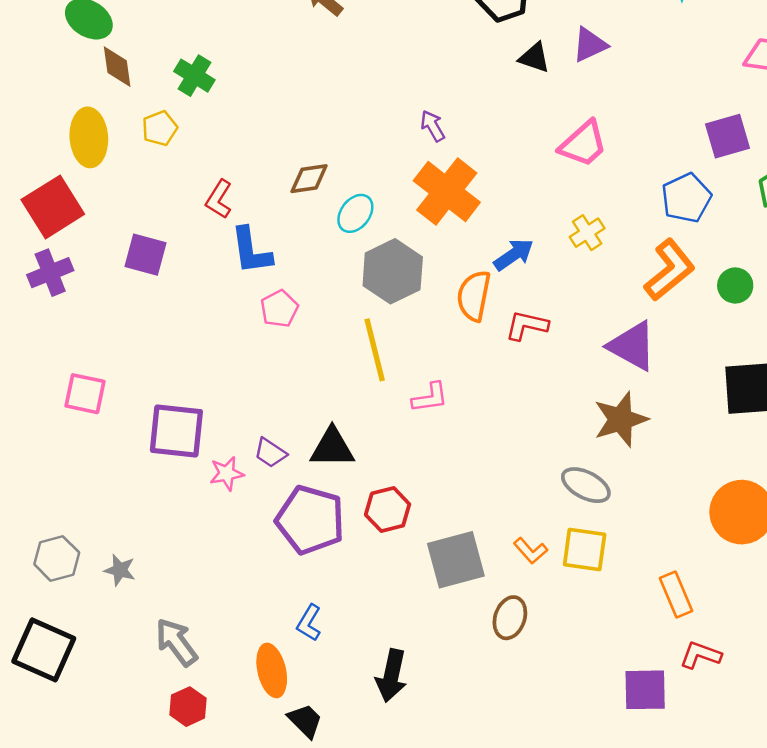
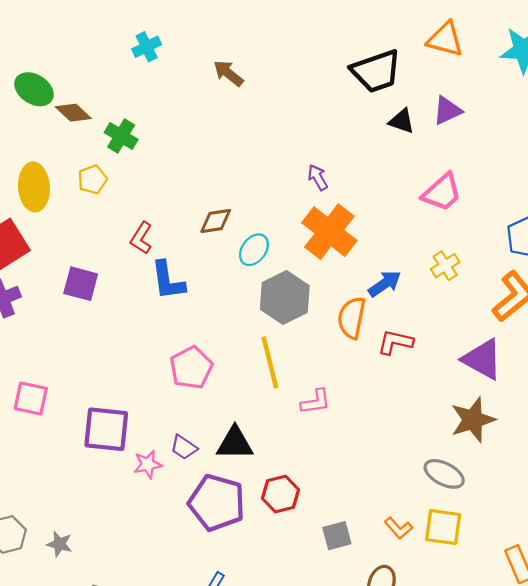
brown diamond: (117, 67) -> (73, 113), moved, turned -39
pink pentagon: (279, 309) -> (191, 368), moved, size x1.4
gray square: (456, 560) -> (337, 536), size x0.6

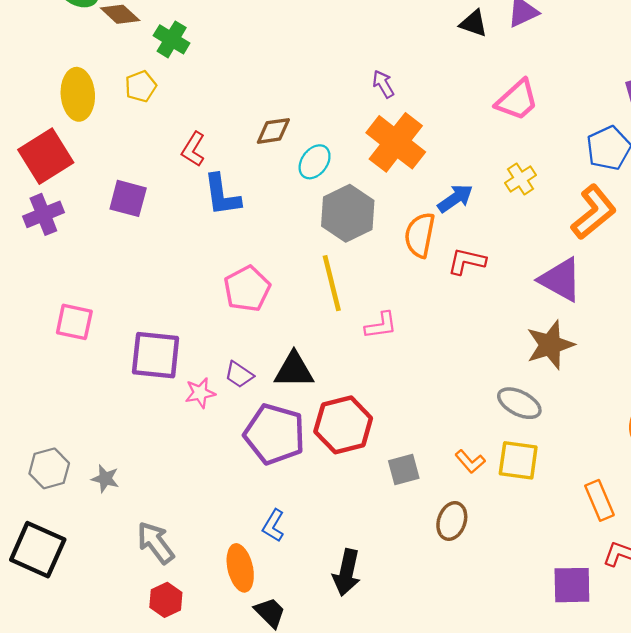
red hexagon: (280, 494) -> (343, 425), size x1.4

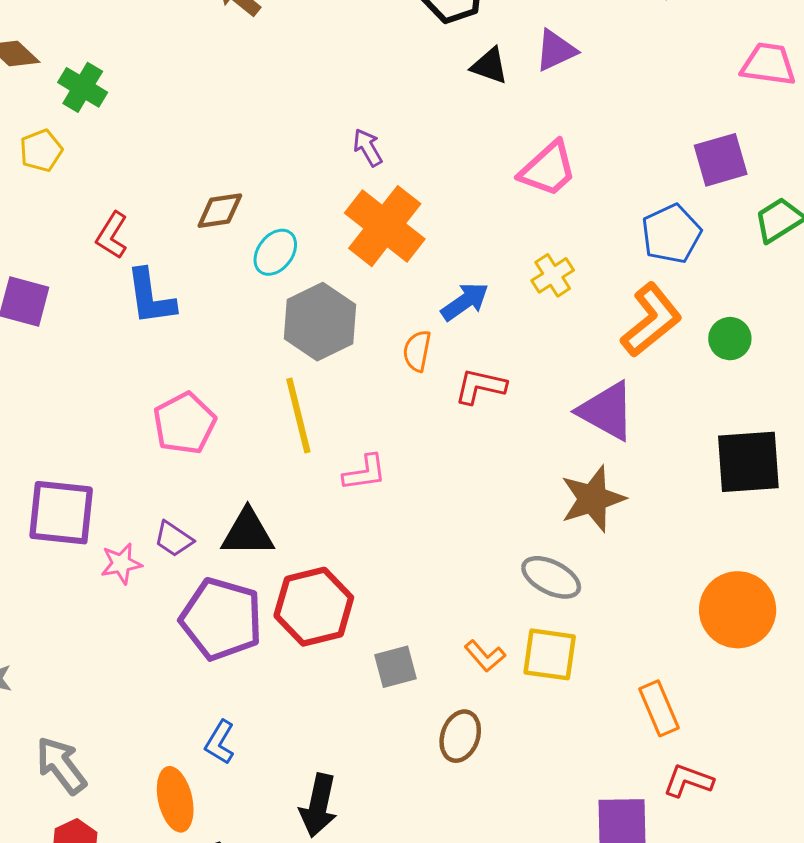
orange semicircle: (420, 235) -> (417, 351), size x0.7

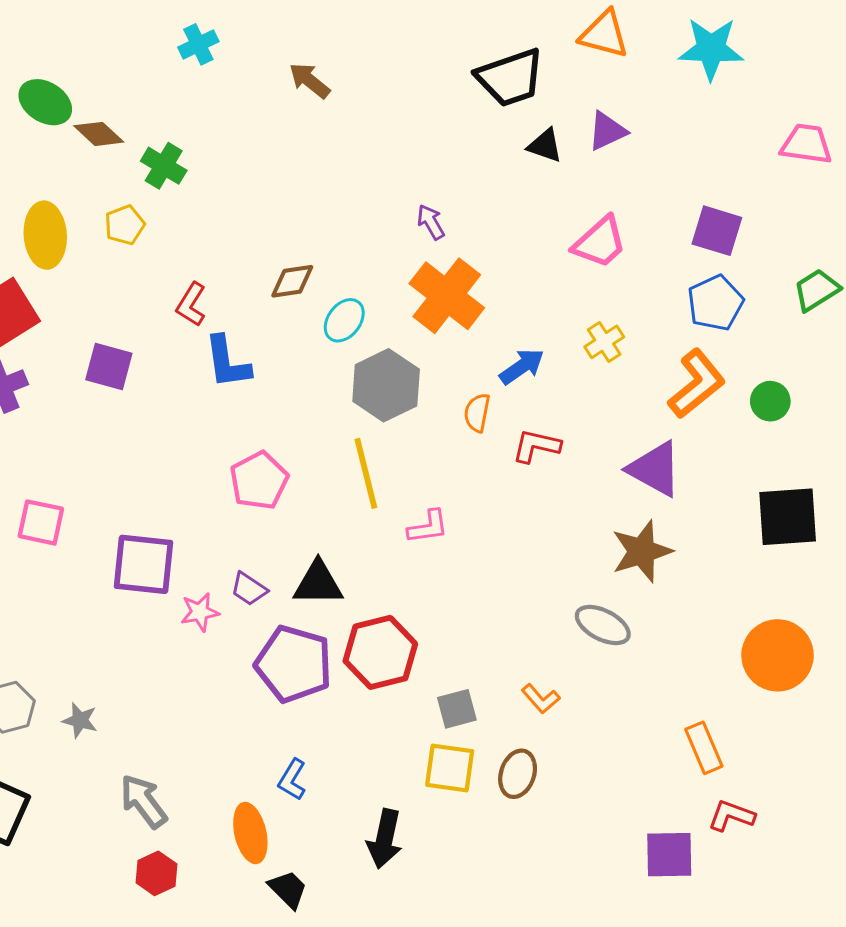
purple square: (721, 160) -> (717, 231), moved, turned 33
yellow square: (550, 654) -> (450, 768), moved

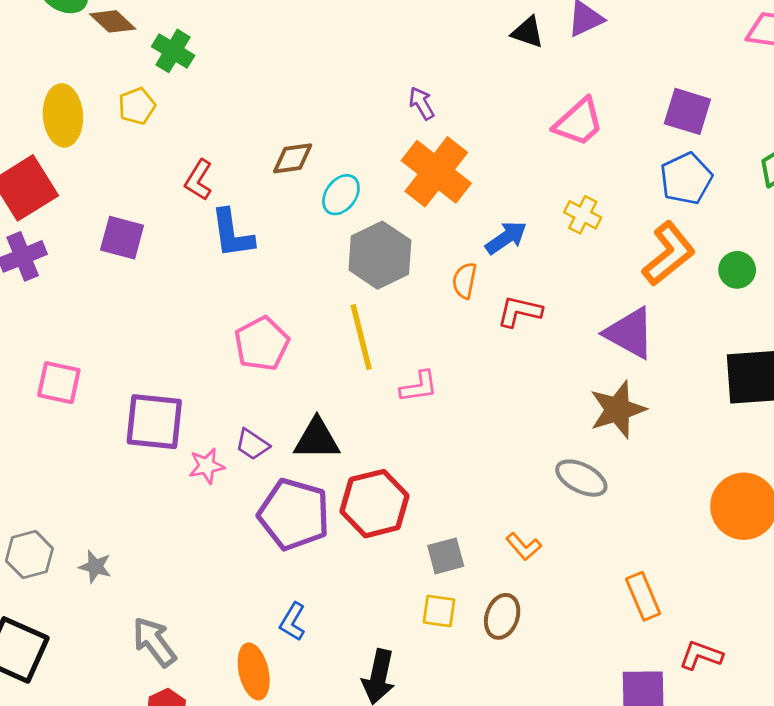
yellow cross: (604, 342) -> (583, 215), turned -30
orange rectangle: (704, 748) -> (643, 596), moved
yellow square: (450, 768) -> (439, 611), size x0.7

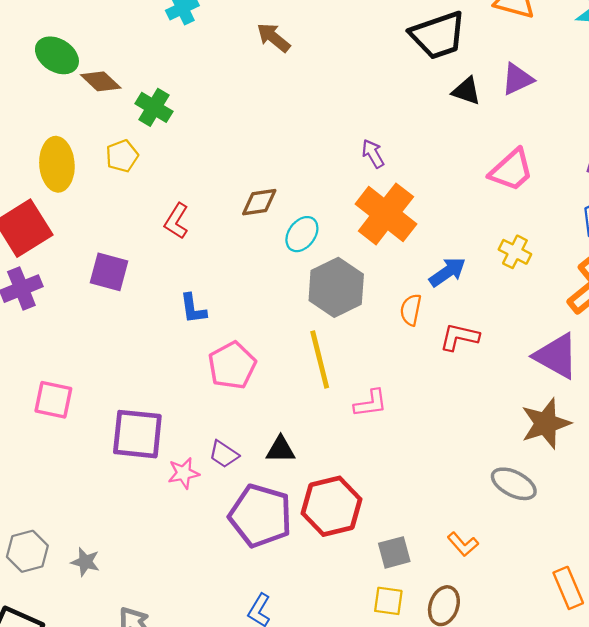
blue L-shape: (232, 234) -> (193, 309), moved, size x0.7
black triangle: (317, 439) -> (281, 449), size x0.7

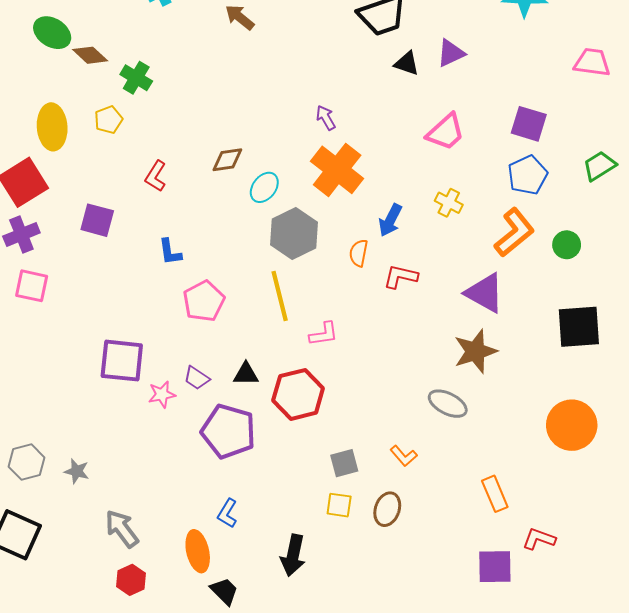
blue arrow: (447, 272) -> (390, 220), turned 152
pink square: (53, 400) -> (32, 286), moved
red hexagon: (331, 506) -> (298, 394), moved

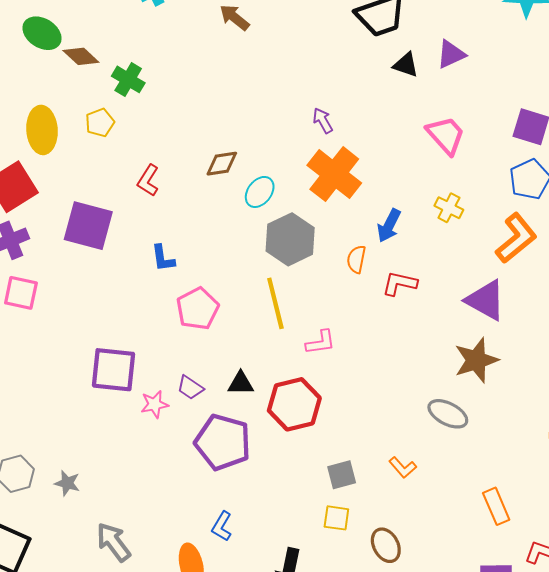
pink trapezoid: (446, 132) -> (446, 135), turned -90
purple square: (97, 220) -> (88, 226), size x1.4
brown ellipse: (387, 509) -> (386, 545), moved, turned -48

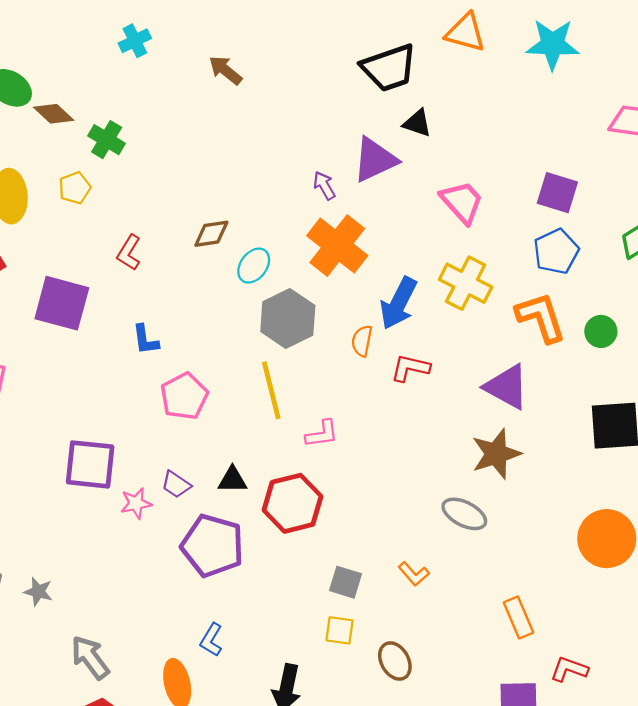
purple triangle: (451, 54) -> (375, 160), moved, size x1.4
yellow cross: (449, 208) -> (466, 283), size x1.6
blue arrow: (389, 226) -> (398, 303), size x1.4
orange L-shape: (516, 238) -> (541, 317), turned -69
gray square: (342, 475) -> (345, 582), turned 32

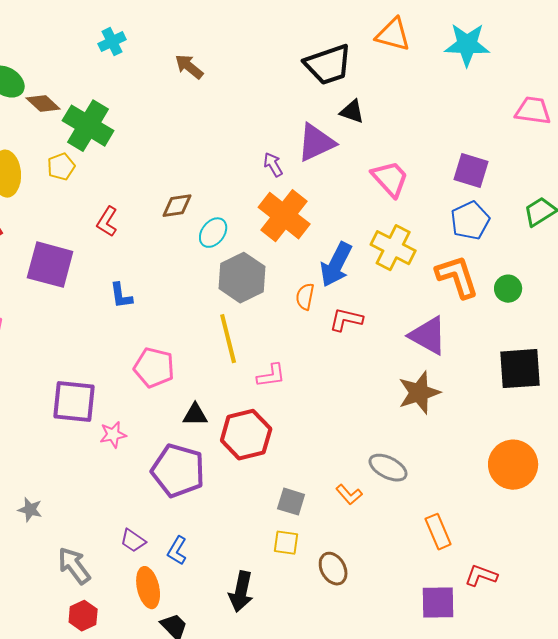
green cross: (107, 140) -> (88, 126), size x1.6
pink pentagon: (184, 396) -> (154, 368), moved, turned -30
purple trapezoid: (176, 484) -> (133, 541), moved
gray ellipse: (464, 514) -> (388, 468), moved

